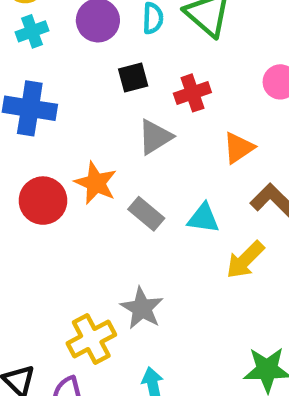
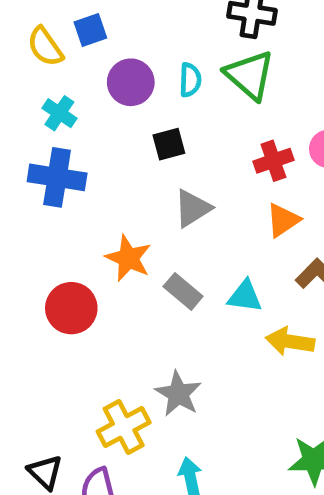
cyan cross: (32, 31) -> (59, 113), moved, turned -36
red cross: (192, 93) -> (273, 161), moved
red circle: (43, 201) -> (71, 308), moved
yellow arrow: (245, 260) -> (290, 341), turned 54

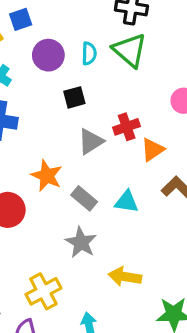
red cross: (273, 161) -> (127, 127), moved
yellow arrow: (290, 341) -> (125, 277), moved
gray star: (178, 394) -> (81, 242), moved

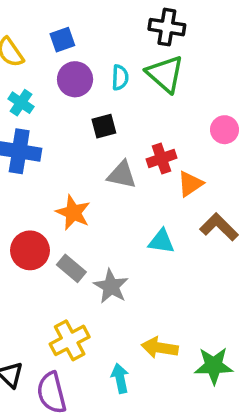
blue square: (21, 19) -> (62, 40), moved
gray triangle: (91, 141) -> (122, 175), turned 44
gray rectangle: (84, 198) -> (71, 268), moved
yellow arrow: (125, 277) -> (160, 348), moved

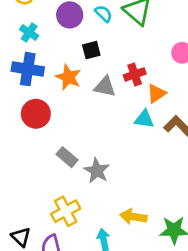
cyan semicircle: (120, 77) -> (104, 14), turned -48
orange star: (73, 213) -> (68, 77), moved
cyan triangle: (161, 241) -> (144, 119), moved
red circle: (30, 250) -> (36, 114), moved

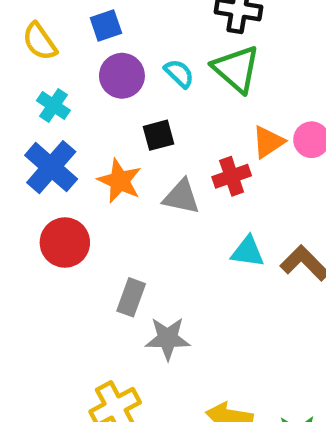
blue cross: (28, 69) -> (51, 167), turned 32
orange triangle: (156, 93) -> (268, 142), moved
gray rectangle: (67, 157) -> (131, 297), moved, turned 70
gray star: (97, 171) -> (168, 338), turned -30

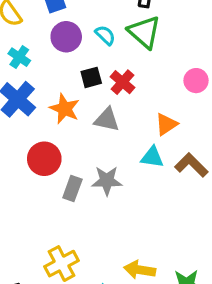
orange triangle: (268, 142) -> (166, 124), moved
red cross: (232, 176) -> (122, 82), moved, turned -30
red circle: (65, 243) -> (44, 159), moved
gray star: (168, 338) -> (107, 181), moved

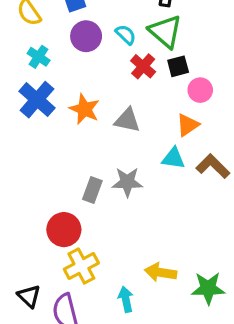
black square: (91, 77) -> (178, 66), moved
pink circle: (196, 81) -> (200, 90), moved
red cross: (122, 82) -> (143, 66), moved
red circle: (44, 159) -> (64, 230), moved

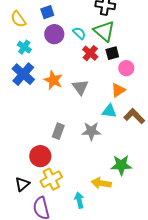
gray triangle: (127, 120) -> (80, 87), turned 42
gray star: (127, 182) -> (91, 131), moved
green star: (208, 288) -> (121, 165), moved
black triangle: (29, 296) -> (22, 184), moved, turned 35

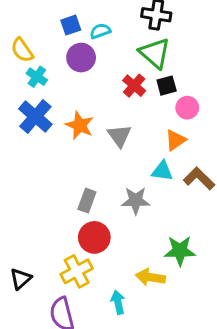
yellow semicircle: (18, 19) -> (22, 50), moved
cyan semicircle: (79, 33) -> (100, 31), moved, turned -64
red circle: (40, 156) -> (94, 237), moved
black triangle: (22, 184) -> (21, 279), moved

